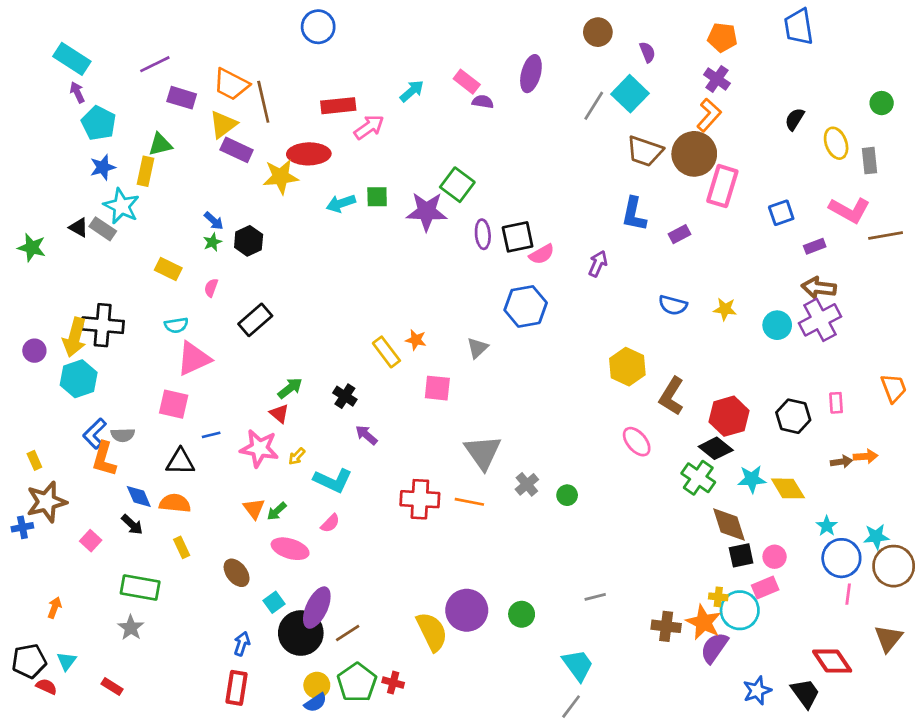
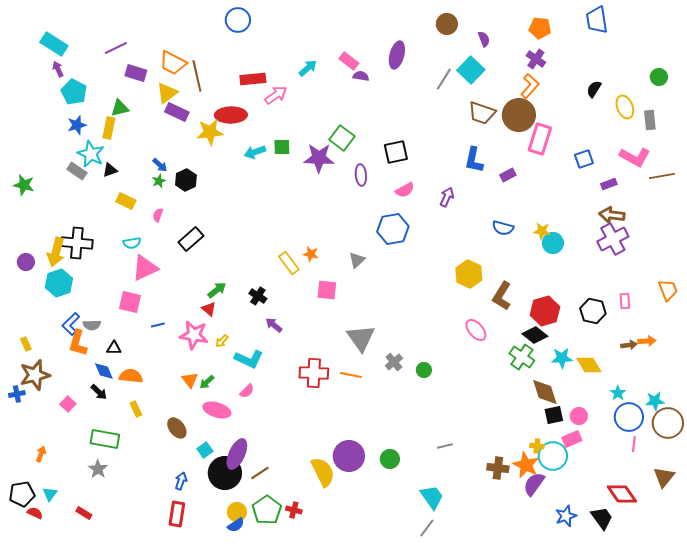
black triangle: (79, 227) -> (110, 170), moved, turned -49
black square: (518, 237) -> (396, 152), moved
cyan circle: (777, 325) -> (553, 243), moved
black triangle: (180, 462) -> (114, 348), moved, size x0.7

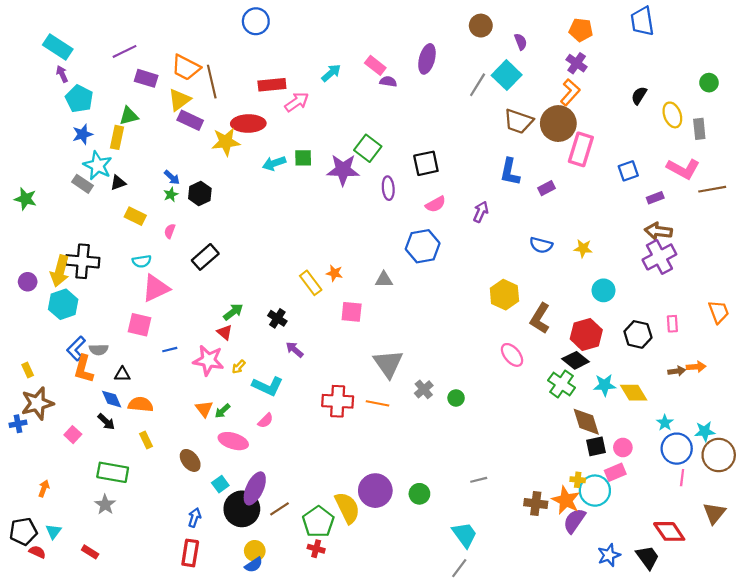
cyan circle: (553, 243) -> (603, 290), moved
gray triangle: (357, 260) -> (384, 280), turned 42
green pentagon: (267, 510) -> (318, 522), moved

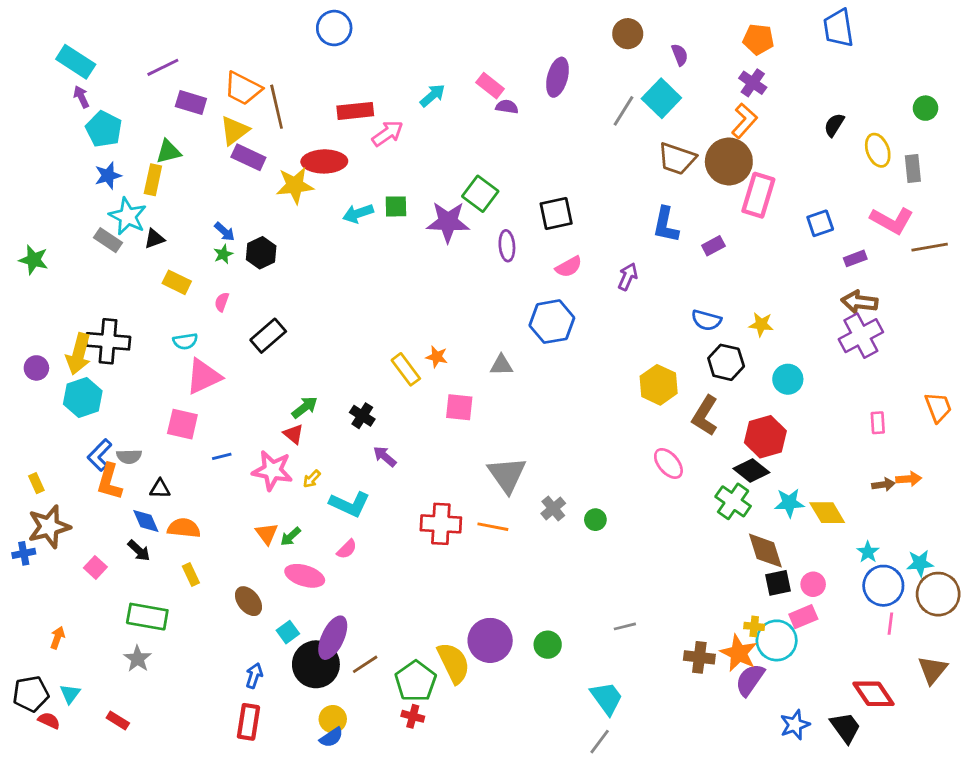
black hexagon: (638, 334) -> (726, 362), moved

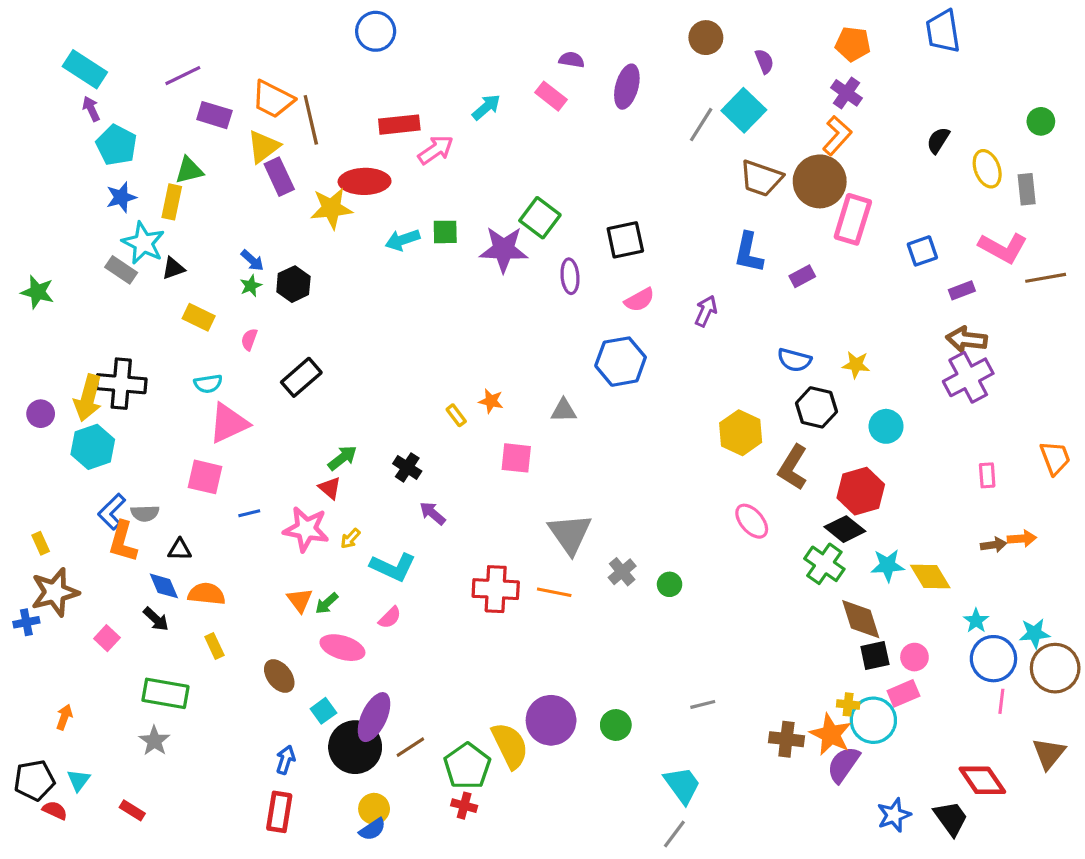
purple semicircle: (507, 107) -> (572, 60), moved
purple rectangle: (248, 157) -> (279, 177), turned 40
yellow rectangle: (406, 369) -> (456, 415), size x0.6

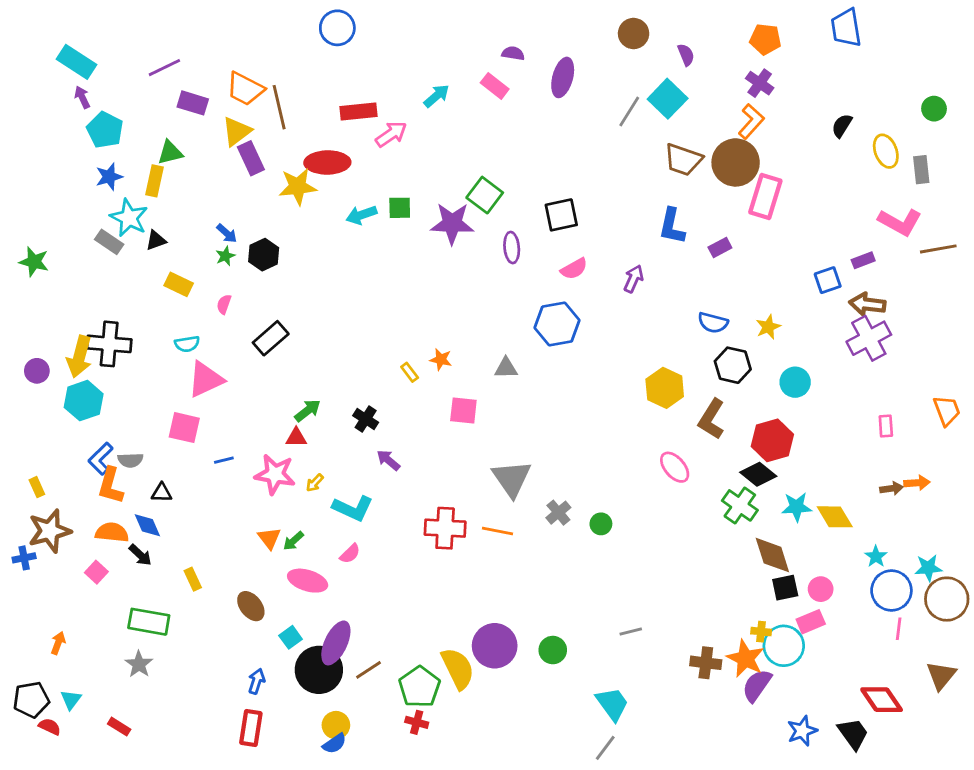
blue square: (922, 251) -> (828, 280), moved
yellow star: (856, 365) -> (768, 327), turned -30
red triangle: (330, 488) -> (296, 437), turned -40
orange semicircle: (207, 594) -> (112, 532), moved

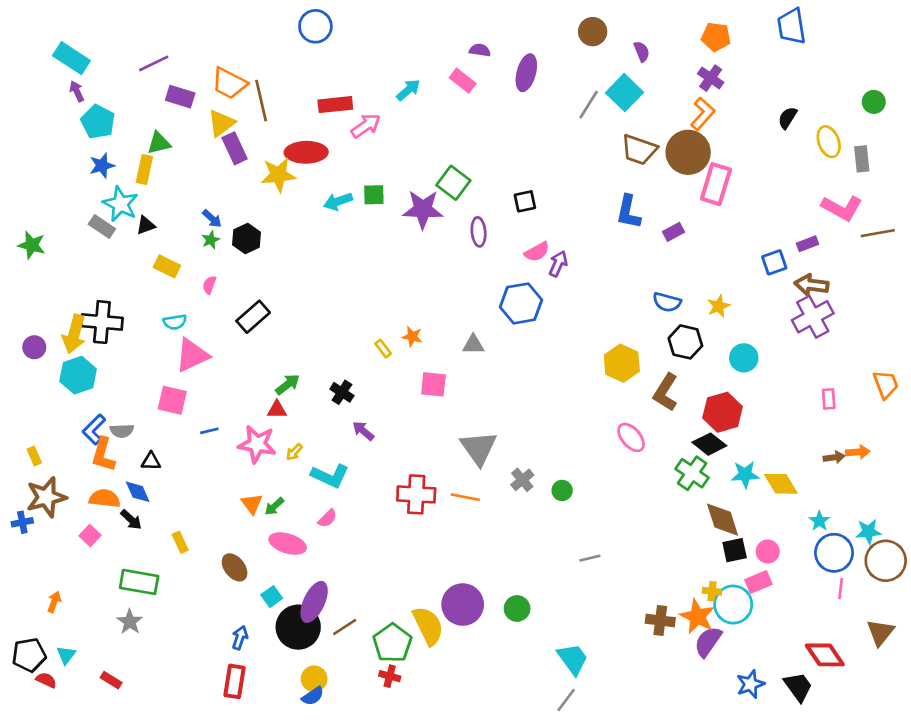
black square: (561, 215) -> (525, 201), size x0.7
purple arrow: (634, 279) -> (558, 264), moved
gray line: (631, 632) -> (590, 558), moved

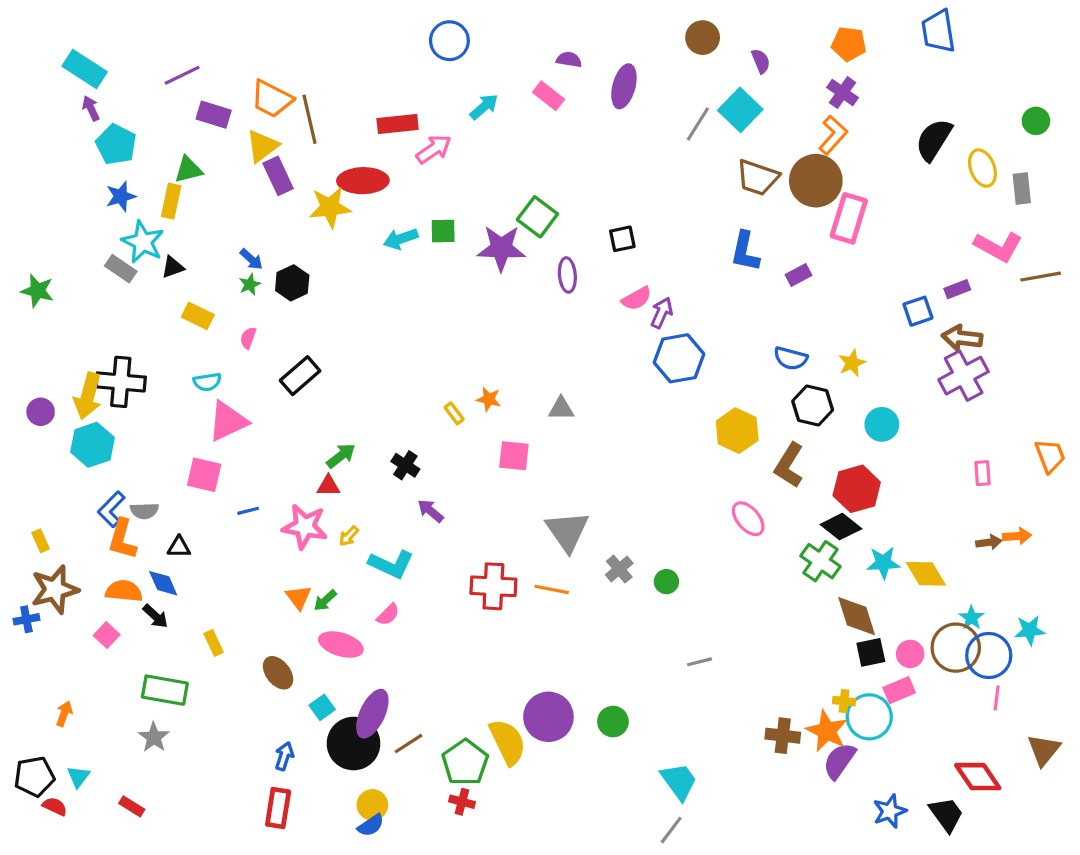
blue circle: (315, 26) -> (449, 41), moved
black semicircle: (788, 118) -> (934, 140), size x1.6
blue hexagon: (521, 303) -> (679, 358), moved
brown circle: (886, 561) -> (956, 648), moved

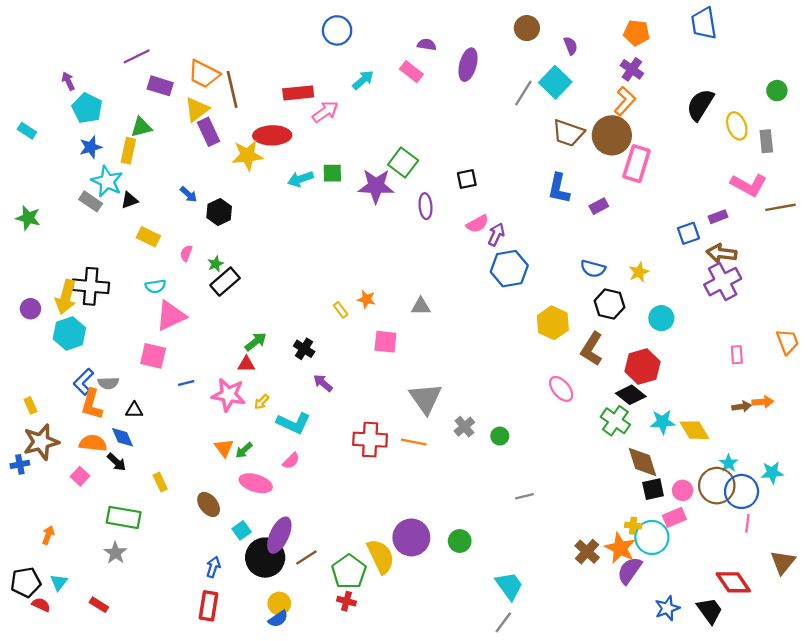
cyan rectangle: (85, 69) -> (27, 131), moved, size x0.6
green star: (250, 284) -> (216, 264), moved
brown cross: (783, 736) -> (587, 552), turned 35

